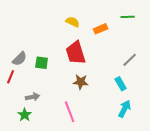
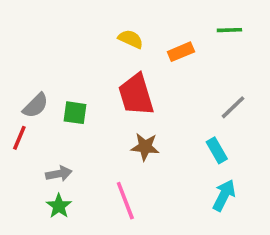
green star: (25, 115) -> (59, 206), moved

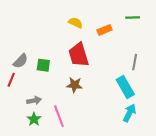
gray line: (233, 107) -> (135, 62), turned -35
brown star: (145, 147) -> (74, 85), moved
cyan rectangle: (217, 150) -> (125, 87), size x1.5
pink line: (125, 201) -> (59, 116), moved

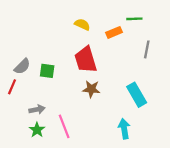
green line: (133, 17) -> (134, 19), moved
gray line: (135, 62) -> (147, 49), moved
brown star: (74, 85) -> (91, 89), moved
cyan arrow: (129, 113) -> (124, 129), moved, turned -36

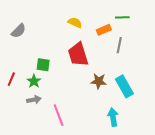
gray line: (147, 49) -> (119, 45), moved
gray semicircle: (22, 66) -> (18, 31), moved
brown star: (91, 89) -> (99, 81), moved
green star: (37, 130) -> (34, 81), moved

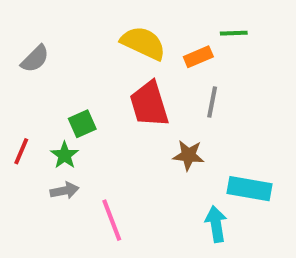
yellow semicircle: (75, 23) -> (143, 43), size x1.6
gray line: (119, 45) -> (212, 102), moved
green square: (43, 65) -> (82, 124), turned -32
cyan rectangle: (124, 86) -> (249, 189), moved, turned -50

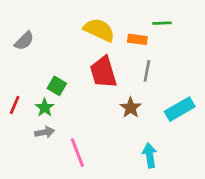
orange rectangle: (198, 57) -> (137, 39), turned 30
green square: (82, 124) -> (57, 86), turned -36
brown star: (188, 155) -> (131, 108), turned 30
cyan rectangle: (249, 189) -> (180, 109), moved, turned -40

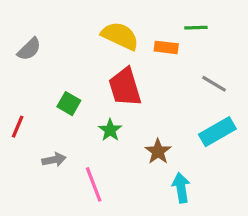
gray line: (147, 71) -> (214, 84), moved, turned -70
green star: (45, 108) -> (110, 130), moved
brown star: (131, 108) -> (158, 151), moved

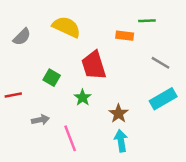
yellow semicircle: (120, 36) -> (66, 27), moved
red line: (18, 127) -> (13, 95), turned 56
cyan arrow: (181, 188) -> (121, 141), moved

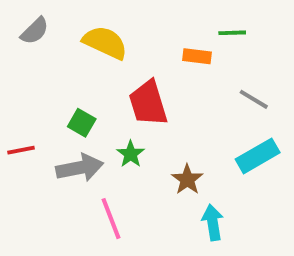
gray semicircle: (22, 37) -> (35, 31), moved
gray arrow: (40, 120) -> (80, 168), moved, size x1.6
cyan arrow: (121, 141) -> (213, 222), moved

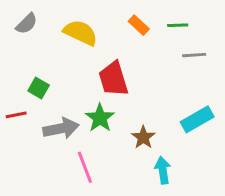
orange rectangle: (197, 56) -> (139, 25), moved, turned 36
gray line: (254, 99) -> (194, 55), moved, turned -35
green square: (82, 123) -> (39, 88), moved
green star: (131, 154) -> (100, 118), size x1.4

